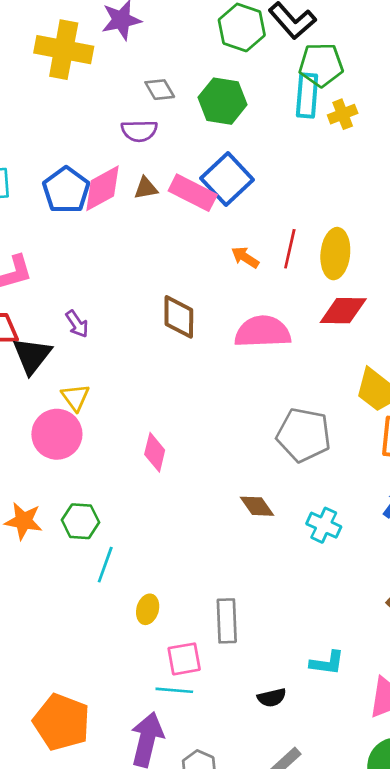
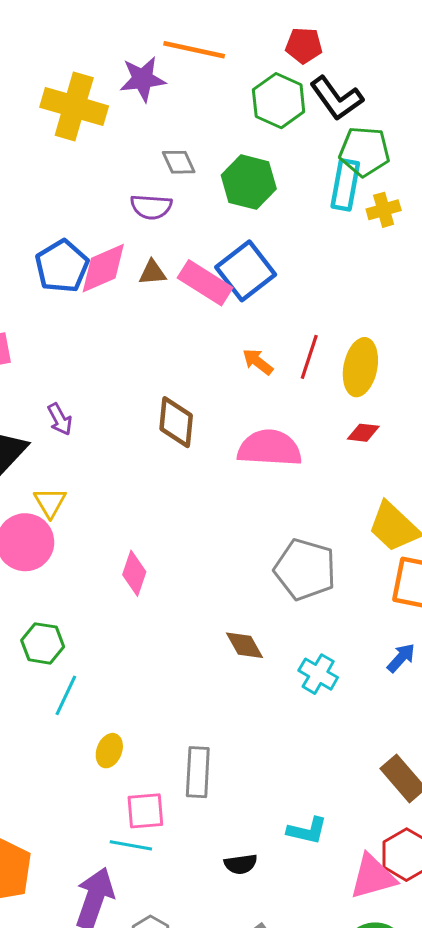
red diamond: (343, 311) -> (363, 433), size x0.6

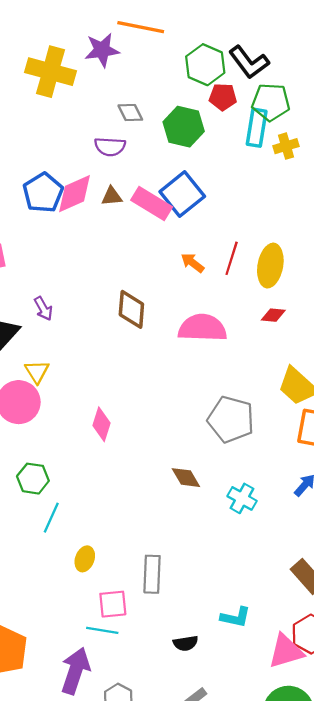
red pentagon: (304, 45) -> (223, 97), moved

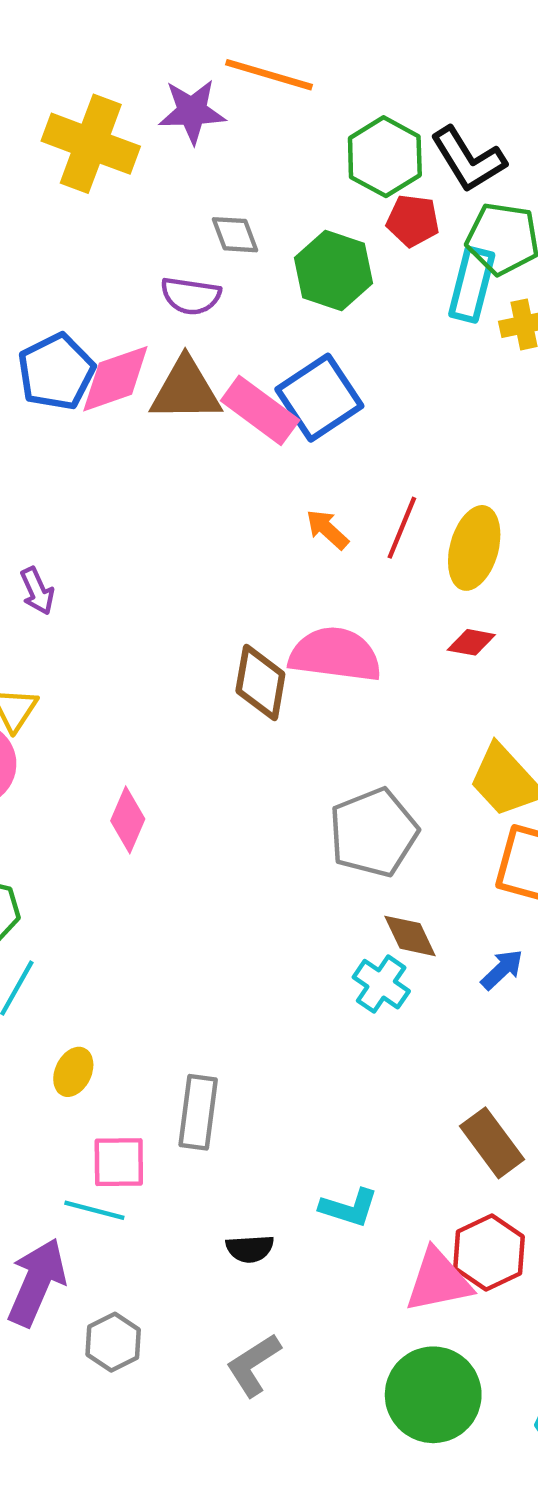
brown triangle: (112, 196) -> (186, 390), size x1.8
brown diamond: (131, 309) -> (260, 683), moved
gray pentagon: (231, 419) -> (373, 833), turned 30
brown diamond: (186, 478) -> (410, 936), moved

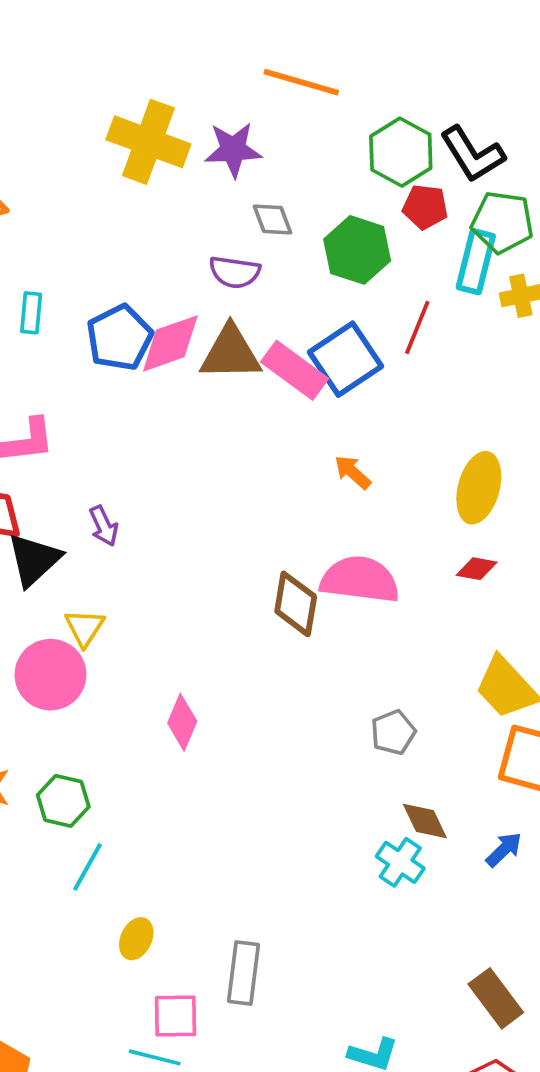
purple star: (192, 111) -> (233, 150), moved
red line: (402, 528) -> (417, 327), moved
gray pentagon: (373, 833) -> (393, 732), size x0.6

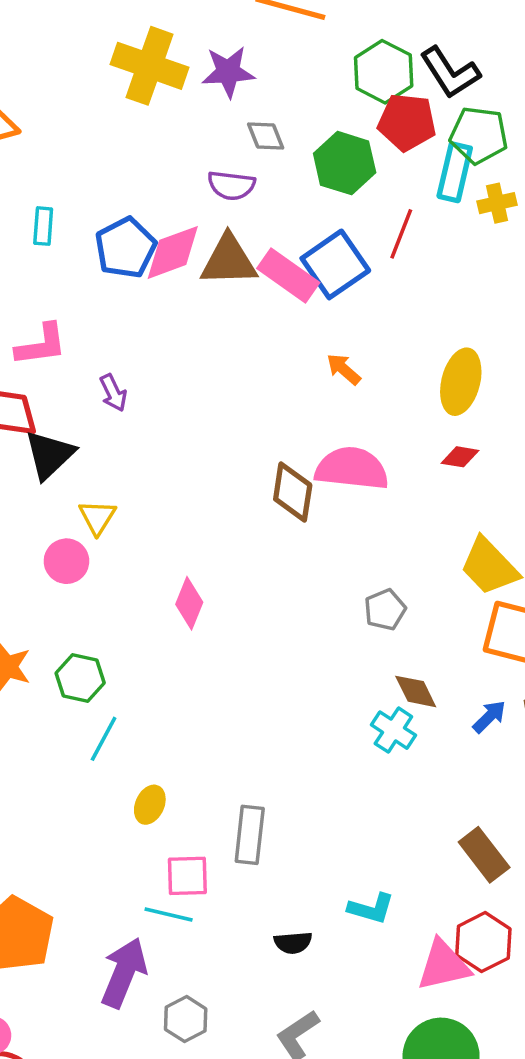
red pentagon: (425, 207) -> (407, 122), size x1.4
purple arrow: (104, 526) -> (113, 393), moved
pink circle: (50, 675) -> (66, 561), size x0.7

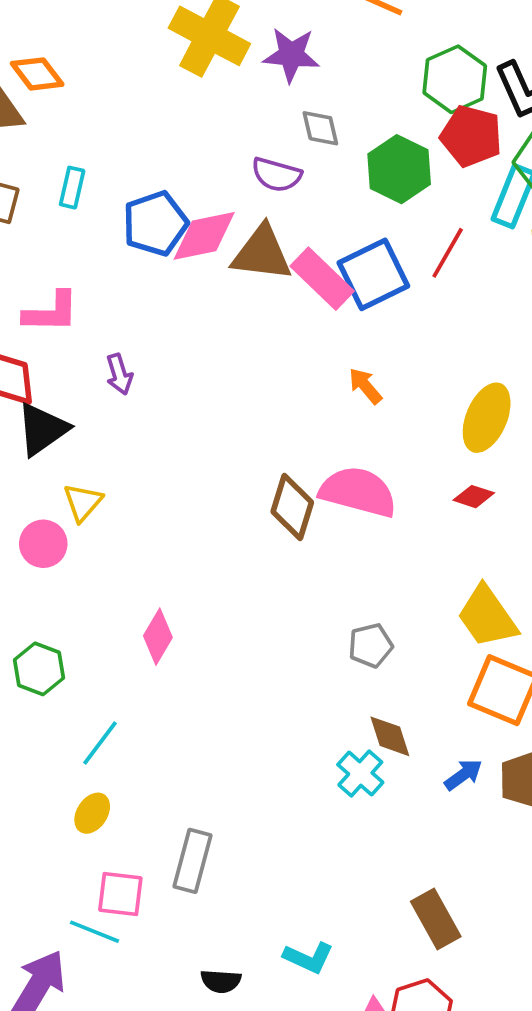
pink diamond: (189, 603) -> (158, 637), moved
cyan line: (104, 739) -> (100, 743), moved

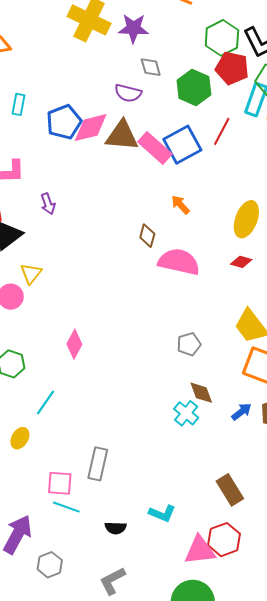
brown diamond: (292, 507) -> (147, 236), moved, size x0.7
yellow ellipse: (92, 813) -> (20, 438), moved
cyan line: (94, 932) -> (66, 507), moved

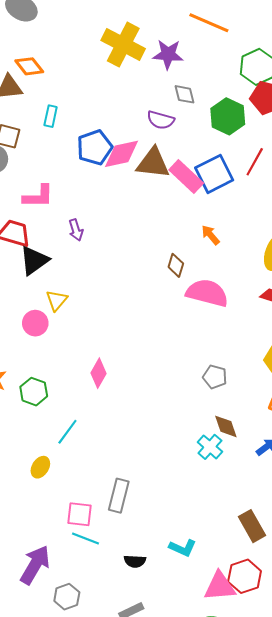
cyan rectangle: (18, 104) -> (51, 116), moved
gray pentagon: (189, 344) -> (215, 377), turned 30

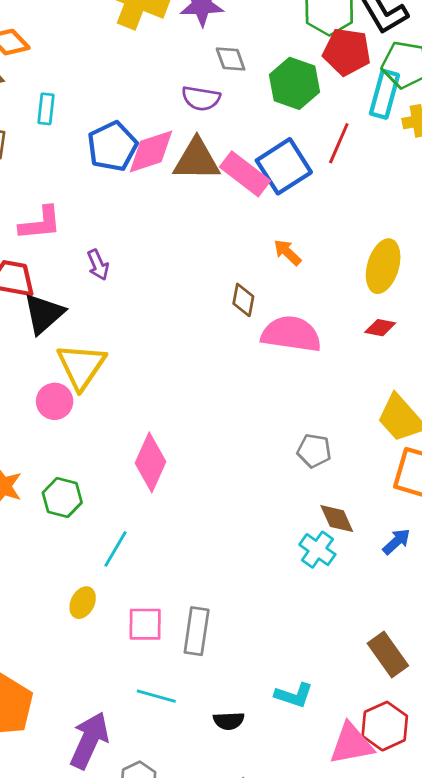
yellow triangle: (57, 300) -> (81, 366), size x1.6
pink diamond: (99, 373) -> (151, 462), size x1.4
pink square: (79, 514) -> (145, 624), moved

